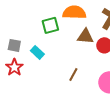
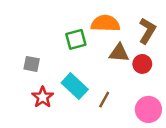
cyan rectangle: (37, 52) -> (75, 86), moved, size x1.5
red star: (14, 67) -> (43, 97), moved

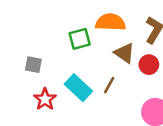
brown triangle: (119, 53) -> (125, 53), turned 30
brown line: (104, 100) -> (109, 85), moved

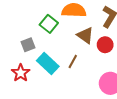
green square: (80, 39) -> (49, 24), turned -36
gray square: (33, 65) -> (28, 45), moved, turned -32

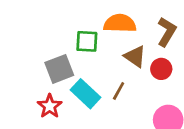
green square: (49, 24) -> (87, 41), turned -36
gray square: (28, 45) -> (59, 69), size x1.5

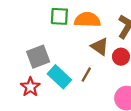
green square: (87, 41) -> (59, 16), moved

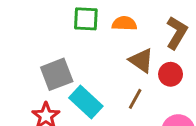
orange semicircle: (87, 20) -> (124, 23), size x0.7
brown line: (86, 75) -> (135, 99), moved

